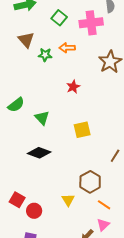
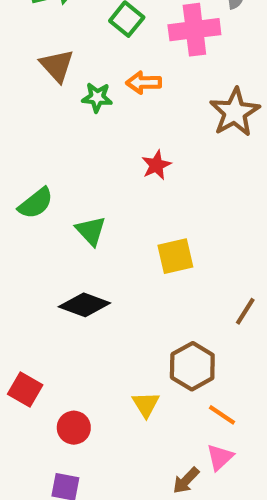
red square: (17, 200) -> (25, 390), moved

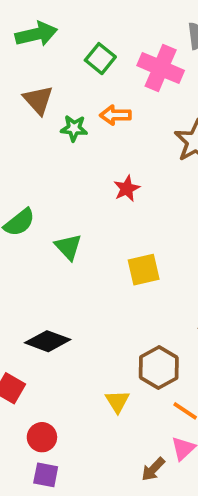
pink cross: (194, 30) -> (161, 68), turned 30
black diamond: (84, 305) -> (48, 341), moved
red circle: (74, 428) -> (42, 437), moved

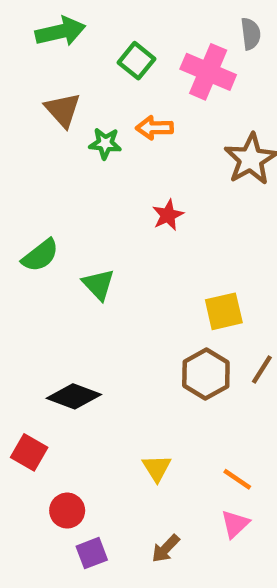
yellow square: (144, 270) -> (224, 311), moved
brown hexagon: (159, 368) -> (206, 374), moved
brown arrow: (153, 469) -> (166, 549), moved
purple square: (46, 475) -> (92, 553), moved, turned -32

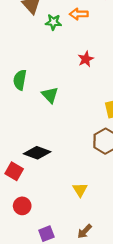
green semicircle: (40, 255) -> (20, 80), turned 138
red square: (29, 452) -> (14, 171), moved
red circle: (67, 511) -> (22, 206), moved

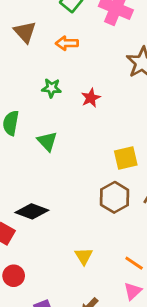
orange arrow: (79, 14) -> (67, 43), moved
green star: (53, 22) -> (51, 88), moved

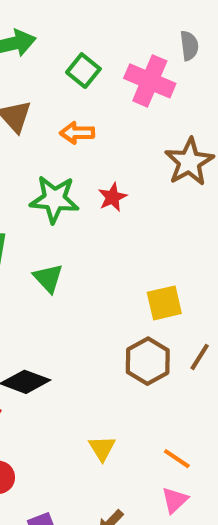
green star: (51, 88) -> (54, 199), size x1.6
red star: (91, 98) -> (112, 197), moved

